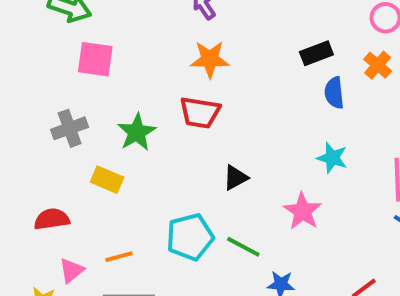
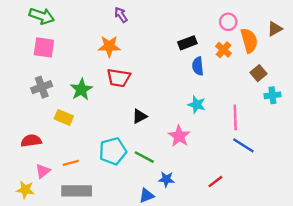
pink square: (95, 59) -> (44, 47), moved
orange star: (210, 59) -> (109, 46), moved

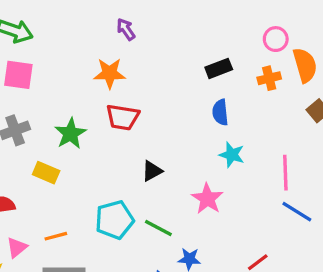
orange cross: (223, 50) -> (269, 78), turned 35
blue semicircle: (198, 66) -> (220, 112), moved

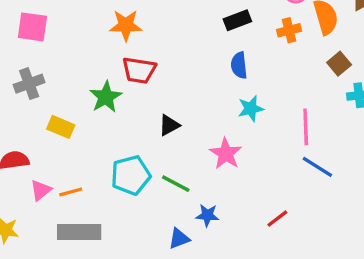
green star: (70, 134) -> (106, 97), moved
cyan star: (232, 155) -> (251, 109), turned -30
pink triangle: (17, 248) -> (41, 190), moved

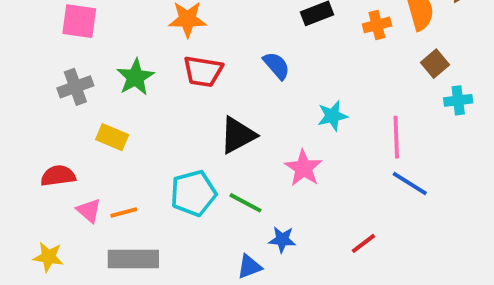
blue semicircle: (239, 65) -> (276, 66), moved, turned 145
green star: (106, 97) -> (135, 77), moved
black triangle: (169, 125) -> (238, 135), size x1.5
pink triangle: (41, 190) -> (89, 211), turned -40

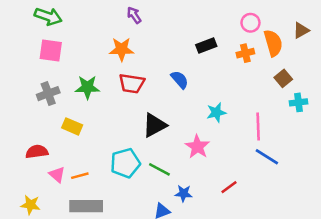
green star: (135, 77) -> (87, 87), turned 30
red line: (363, 243) -> (229, 187), moved

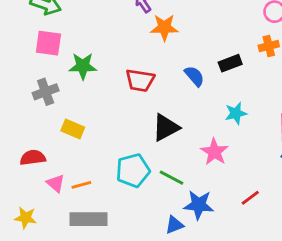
black rectangle: (206, 46) -> (230, 63), moved
orange star: (122, 49) -> (164, 27), moved
green star: (87, 87) -> (83, 66), moved
blue star: (183, 193) -> (199, 205), size x1.5

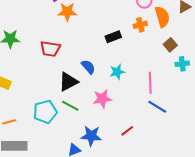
blue semicircle: (194, 76) -> (88, 67), moved
pink star: (214, 152) -> (102, 99), turned 30
green line: (171, 178) -> (70, 106), moved

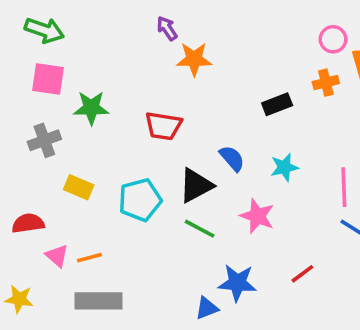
pink star: (102, 99) -> (257, 216), turned 30
cyan pentagon: (45, 112) -> (140, 200), moved

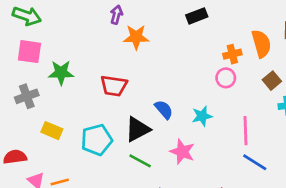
purple arrow: (167, 28) -> (116, 15), turned 48
pink circle: (333, 39) -> (226, 78), moved
black rectangle: (277, 104) -> (197, 16), moved

